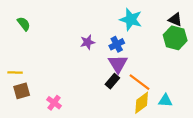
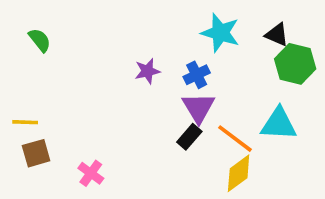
black triangle: (175, 19) -> (277, 35), moved
cyan triangle: (165, 101) -> (279, 124), moved, size x1.5

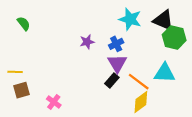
black triangle: (277, 35) -> (163, 20), size x1.5

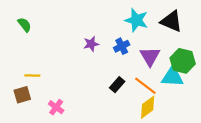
green hexagon: (174, 37) -> (183, 61), moved
purple triangle: (117, 63) -> (150, 56), moved
yellow line: (15, 72) -> (32, 76), moved

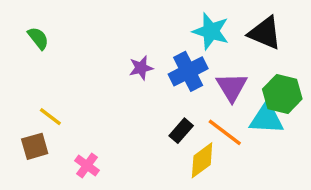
blue cross: (122, 46) -> (188, 71), size x1.5
yellow line: (32, 76) -> (50, 117), turned 35
yellow diamond: (148, 107) -> (202, 160), moved

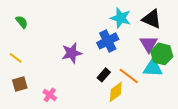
purple star: (141, 68) -> (72, 53), moved, size x1.5
purple triangle: (232, 87) -> (149, 44), moved
yellow line: (50, 117) -> (16, 58), moved

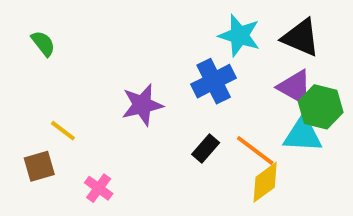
purple triangle: (149, 44) -> (295, 87), turned -30
yellow line: (16, 58) -> (63, 131), moved
yellow diamond: (116, 92) -> (265, 182), moved

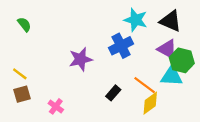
yellow line: (63, 131) -> (20, 74), moved
black rectangle: (206, 149) -> (113, 93), moved

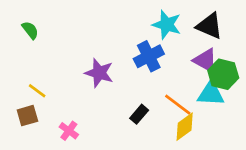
purple star: (81, 59) -> (99, 73), turned 30
yellow line: (20, 74) -> (37, 91), moved

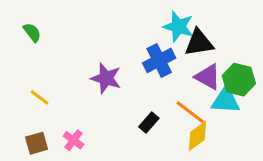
black triangle: (209, 26) -> (199, 43), moved, turned -32
purple triangle: (205, 60) -> (208, 77), moved
brown square: (27, 116) -> (37, 143), moved

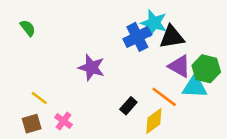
blue cross: (159, 60) -> (137, 37), moved
yellow line: (40, 97) -> (39, 98), moved
yellow diamond: (198, 136) -> (154, 121), moved

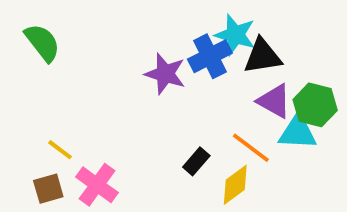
green semicircle: (28, 28) -> (42, 43), size x1.5
purple star: (91, 68) -> (165, 74), moved
pink cross: (63, 121) -> (97, 185), size x1.5

